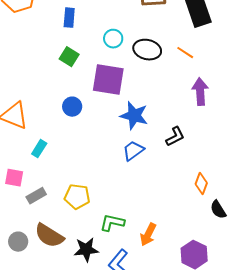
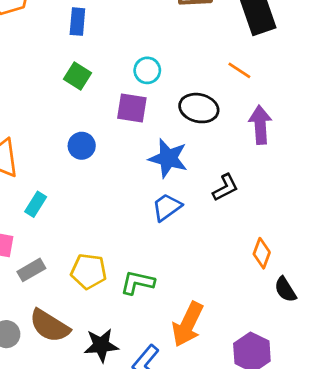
cyan circle: (113, 39) -> (147, 70), moved
black ellipse: (147, 50) -> (199, 108), moved
purple square: (108, 80) -> (132, 108), size x0.7
green L-shape: (112, 223) -> (137, 282), moved
orange arrow: (148, 235) -> (188, 324), size x1.4

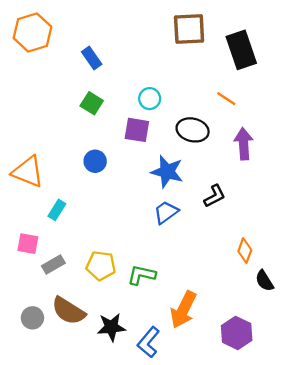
blue rectangle: (77, 22) -> (92, 58), turned -40

